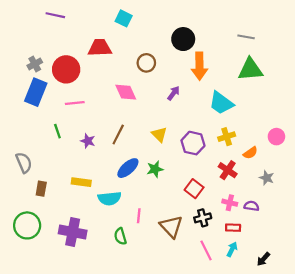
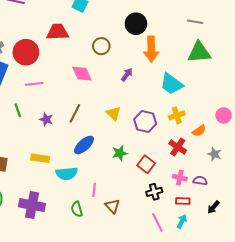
green star: (155, 169) -> (120, 153), moved
brown triangle: (171, 227) -> (113, 206), moved, size x0.7
black arrow: (263, 259) -> (213, 207), moved

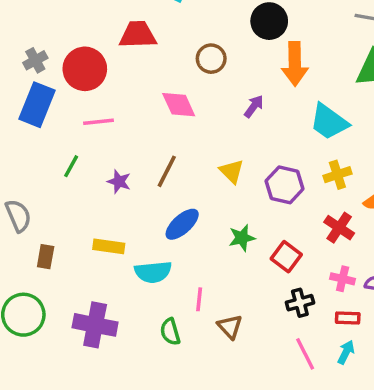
green line: (18, 110) -> (71, 166), turned 48

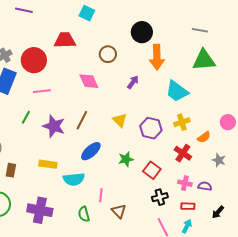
purple star: (119, 182) -> (54, 126), size x1.6

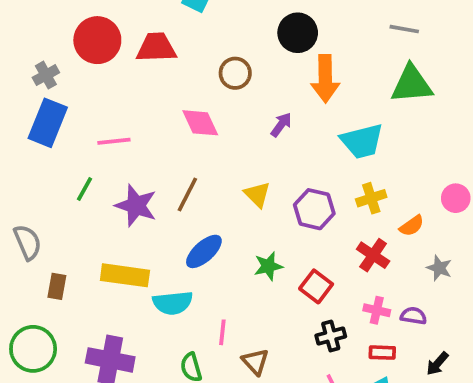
red circle: (34, 60) -> (97, 40), moved
cyan trapezoid: (177, 91) -> (362, 141), turned -50
yellow rectangle: (48, 164) -> (125, 275), size x1.4

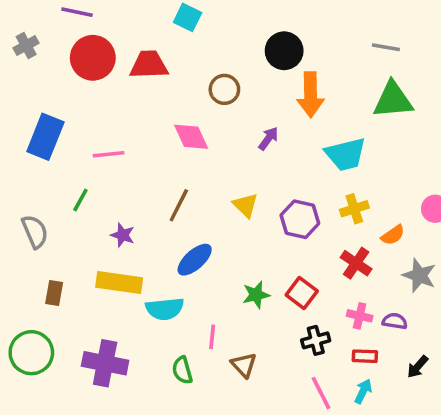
gray cross: (46, 75) -> (26, 45), moved
purple star: (136, 206) -> (123, 235), moved, size x0.6
gray semicircle: (28, 242) -> (35, 232), moved
green star: (268, 266) -> (256, 295), moved
gray star: (439, 268) -> (419, 275), size x1.4

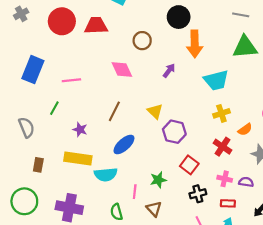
purple hexagon: (300, 219) -> (174, 132), moved
green star: (256, 295) -> (158, 180), moved

